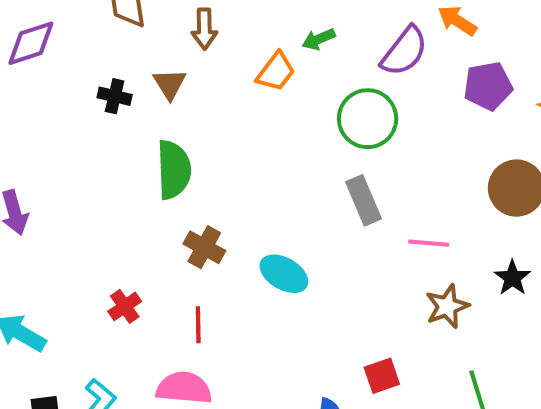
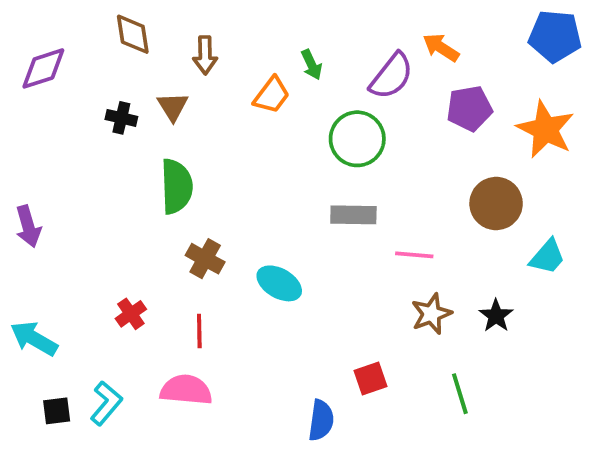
green arrow: (319, 39) -> (312, 65), turned -92
gray rectangle: (363, 200) -> (353, 215), turned -66
black star: (512, 278) -> (496, 316), moved

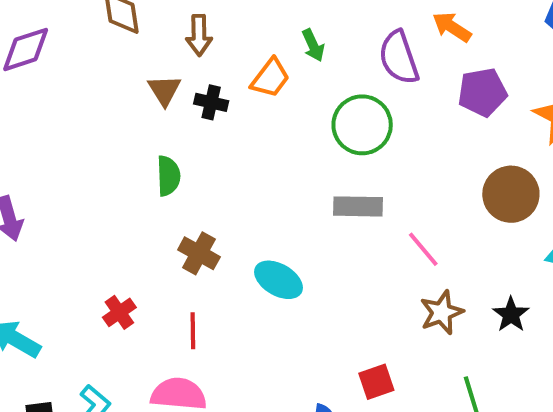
purple semicircle: (391, 76) -> (399, 58), turned 123
black cross: (121, 118) -> (211, 102), moved
green semicircle: (177, 186) -> (168, 176), size x0.7
pink line: (414, 255) -> (423, 249), turned 45

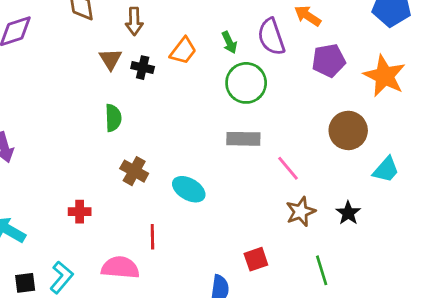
green arrow: (313, 45) -> (229, 42), moved
red cross: (119, 312) -> (80, 212), turned 35
red line: (193, 331) -> (152, 237), moved

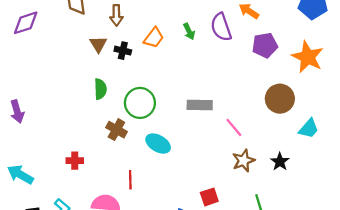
green circle: (246, 83) -> (140, 103), moved

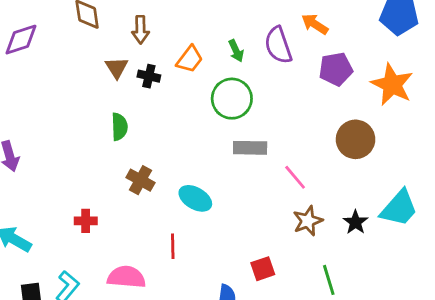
green circle: (140, 103) -> (232, 99), moved
cyan trapezoid: (309, 129) -> (399, 208), moved, size x1.4
red line: (130, 180) -> (173, 246), moved

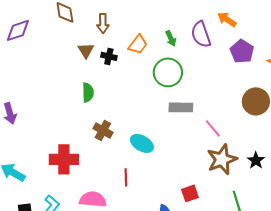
purple pentagon: (336, 69) -> (242, 51), turned -30
red cross: (86, 221) -> (64, 159), size x1.8
brown star: (308, 221) -> (222, 159), size x1.4

